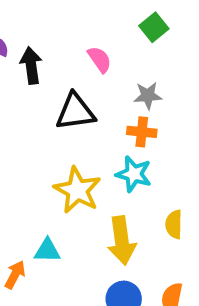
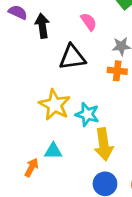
cyan star: (134, 174) -> (87, 114), moved
yellow star: (77, 190) -> (55, 105), moved

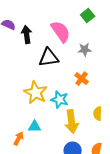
pink semicircle: (89, 22) -> (61, 32), size x1.6
orange cross: (117, 71) -> (82, 79), moved, turned 32

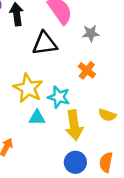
yellow semicircle: (98, 114) -> (107, 115), turned -72
cyan triangle: (35, 127) -> (37, 118), moved

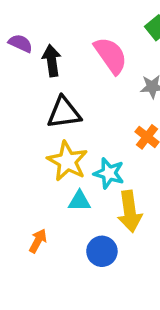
black triangle: (45, 44) -> (64, 113), moved
blue circle: (75, 162) -> (102, 251), moved

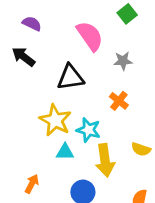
purple semicircle: (21, 43) -> (32, 24), moved
black arrow: (52, 61) -> (24, 57), moved, turned -45
black triangle: (64, 113) -> (70, 77), moved

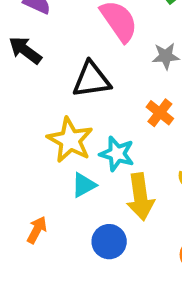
cyan triangle: (65, 152) -> (84, 185), turned -30

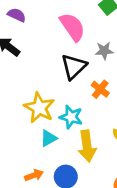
black triangle: (92, 80) -> (74, 67), moved, turned -36
orange arrow: (37, 230) -> (34, 175), moved, turned 42

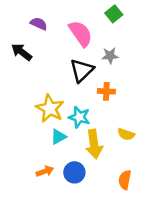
purple semicircle: (17, 15) -> (39, 24), moved
orange cross: (100, 89) -> (106, 91), turned -35

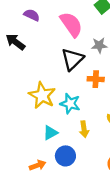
cyan triangle: (58, 137) -> (50, 133), moved
yellow arrow: (94, 144) -> (84, 129), size x0.6
orange arrow: (45, 171) -> (37, 165), moved

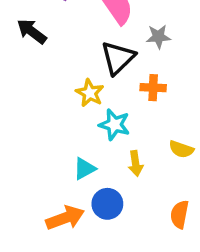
yellow star: (42, 95) -> (90, 93), moved, size x0.7
orange arrow: (37, 165) -> (65, 218), size x1.5

